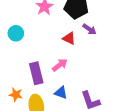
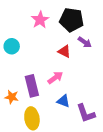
blue triangle: (61, 93) -> (63, 101), moved
orange star: (16, 95) -> (12, 97), moved

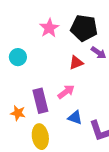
red triangle: (64, 51) -> (76, 63), turned -48

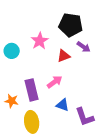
pink star: (49, 28) -> (40, 41), moved

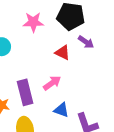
pink star: (40, 41) -> (33, 22), moved, turned 30
red triangle: (64, 56) -> (63, 53), turned 48

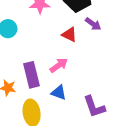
blue triangle: (61, 110) -> (59, 93), moved

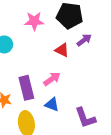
purple arrow: (93, 24) -> (84, 40), turned -72

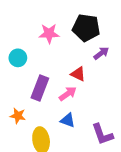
red triangle: (62, 50) -> (78, 74), moved
purple rectangle: (26, 88) -> (40, 88), moved, turned 35

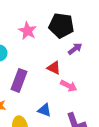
pink star: (49, 34) -> (27, 31), turned 30
pink arrow: (68, 94) -> (69, 86), moved, turned 63

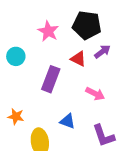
red triangle: (54, 68) -> (78, 59), moved
purple rectangle: (19, 80) -> (51, 79), moved

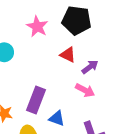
purple arrow: (102, 52) -> (90, 67), moved
purple rectangle: (51, 79) -> (36, 100), moved

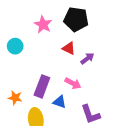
pink arrow: (85, 90) -> (73, 83), moved

